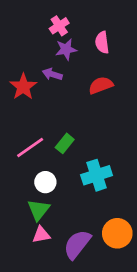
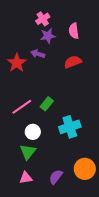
pink triangle: (41, 235) -> (26, 178), moved
purple semicircle: (77, 244) -> (56, 177), size x0.7

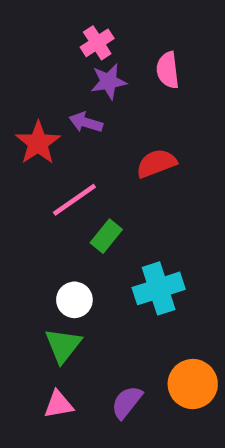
red semicircle: (73, 62) -> (156, 163), moved
pink line: (22, 107) -> (74, 200), moved

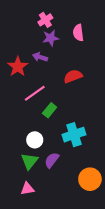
purple semicircle: (127, 402) -> (52, 160), moved

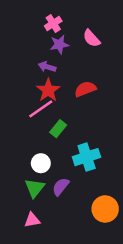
pink semicircle: (78, 33) -> (92, 38), turned -35
red star: (18, 67) -> (48, 90), moved

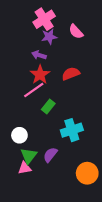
pink cross: (53, 23) -> (44, 19), size x1.5
white circle: (41, 163) -> (19, 135), moved
pink triangle: (32, 220) -> (25, 168), moved

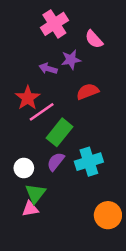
purple star: (49, 37) -> (71, 60), moved
red star: (40, 75) -> (28, 98), moved
green rectangle: (48, 106) -> (60, 132), size x1.5
purple semicircle: (50, 155) -> (56, 162), moved

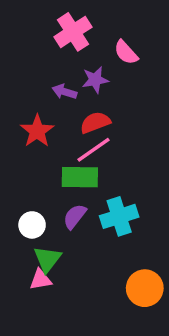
red semicircle: (88, 92) -> (95, 122), moved
pink line: (42, 112) -> (94, 150), moved
green rectangle: (60, 132) -> (80, 177), turned 52

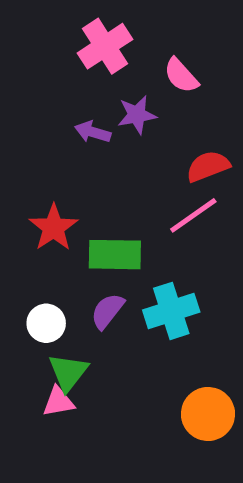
red semicircle: (95, 122) -> (208, 166), moved
red star: (37, 131) -> (54, 228), moved
pink line: (94, 150) -> (193, 215), moved

